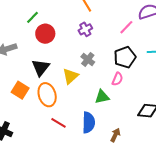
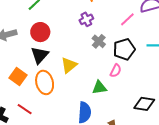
red circle: (45, 34) -> (40, 32), moved
gray cross: (88, 59) -> (99, 41), moved
red line: (59, 123) -> (25, 109), moved

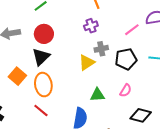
gray cross: (99, 41) -> (101, 49), turned 32
yellow triangle: (69, 65) -> (87, 63), moved
pink semicircle: (116, 71) -> (126, 90), moved
red line: (25, 109) -> (41, 111), moved

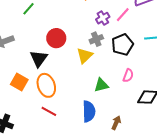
purple cross: (91, 26) -> (103, 18), moved
red circle: (44, 34) -> (56, 38), moved

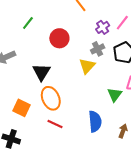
red circle: (56, 38) -> (59, 38), moved
orange square: (19, 82) -> (22, 108), moved
green triangle: (101, 85) -> (115, 95), moved, turned -35

